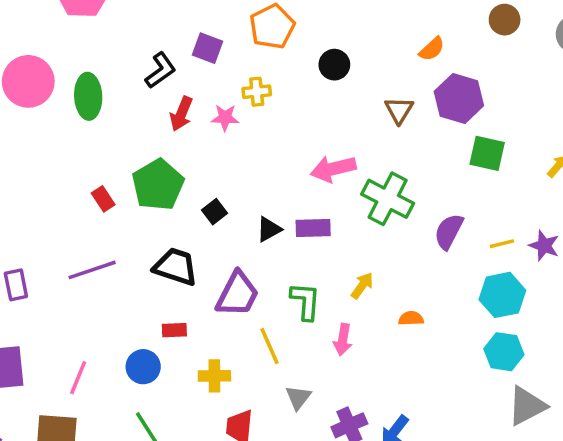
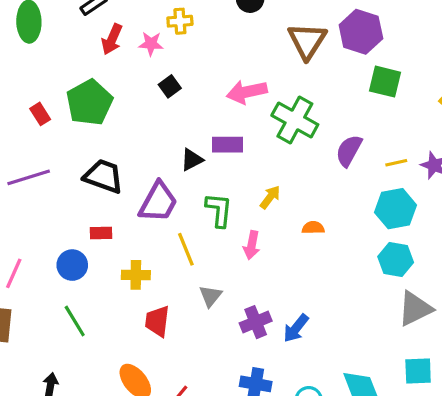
brown triangle: (399, 110) -> (307, 41), size x1.5
black square: (215, 212) -> (170, 86), moved
black triangle: (269, 229) -> (192, 160), moved

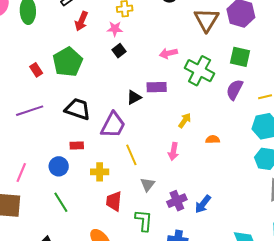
pink star: (151, 44) -> (115, 29), moved
green square: (385, 82) -> (240, 57), moved
pink arrow: (247, 92) -> (168, 53), size x0.7
green L-shape: (219, 210) -> (144, 221), moved

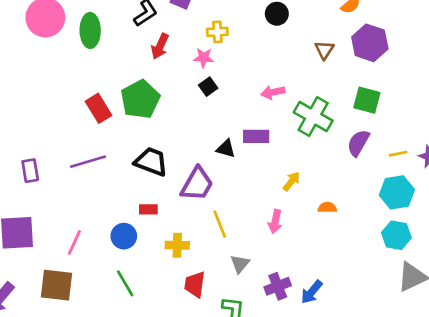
brown triangle: (206, 20) -> (324, 50), size x0.6
red rectangle: (36, 70) -> (98, 108), size x1.5
black triangle: (134, 97) -> (226, 149), turned 42

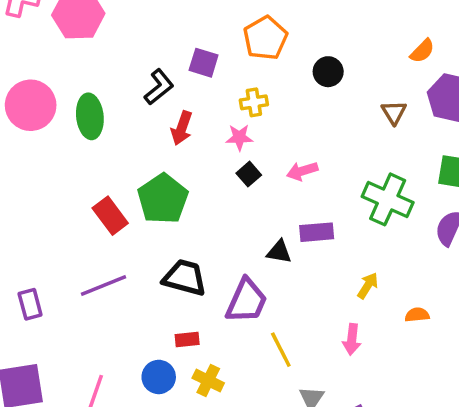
pink arrow: (273, 92) -> (302, 171), moved
yellow cross: (177, 245) -> (208, 381), moved, turned 30

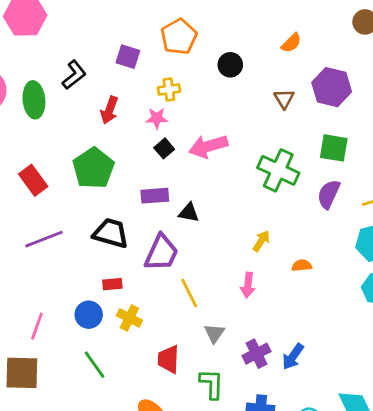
orange semicircle: (422, 51) -> (291, 43), moved
black L-shape: (159, 87) -> (74, 75), moved
pink arrow: (302, 171) -> (208, 146), size x1.5
red rectangle: (110, 216) -> (33, 180), moved
purple rectangle: (317, 232) -> (155, 196), moved

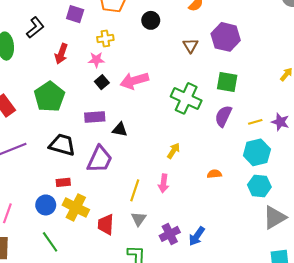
orange semicircle: (302, 265) -> (214, 174), moved
yellow line: (189, 293) -> (135, 190), moved, turned 45
yellow cross: (129, 318) -> (76, 207), size x1.4
red trapezoid: (168, 359) -> (106, 225), moved

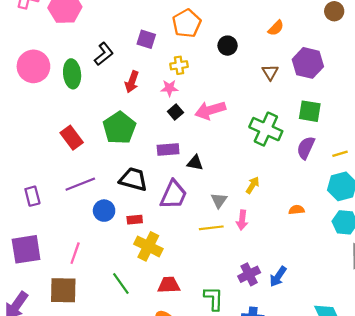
yellow line: (135, 190) -> (211, 228), turned 65
blue circle: (46, 205) -> (104, 211), moved
gray triangle: (139, 219) -> (219, 200), moved
red trapezoid: (106, 225) -> (169, 285), moved, turned 85

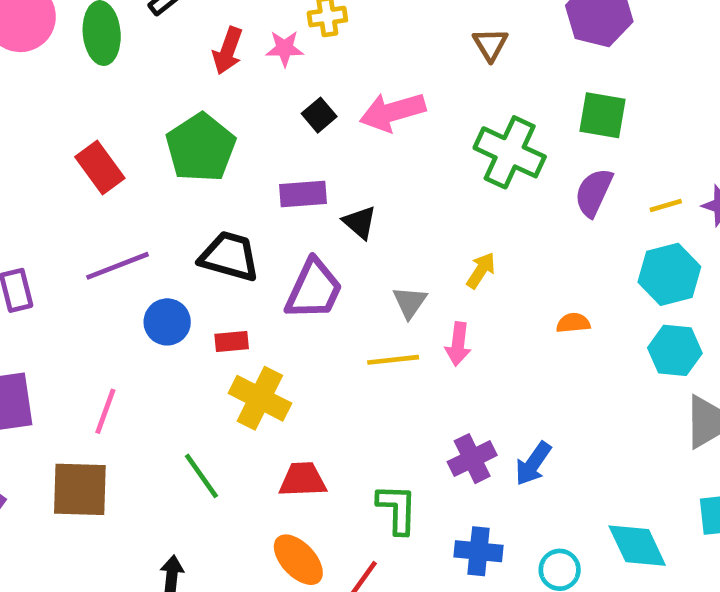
brown triangle: (270, 72) -> (490, 44), moved
pink star: (169, 88) -> (285, 48), moved
black triangle: (195, 163) -> (360, 222), turned 30

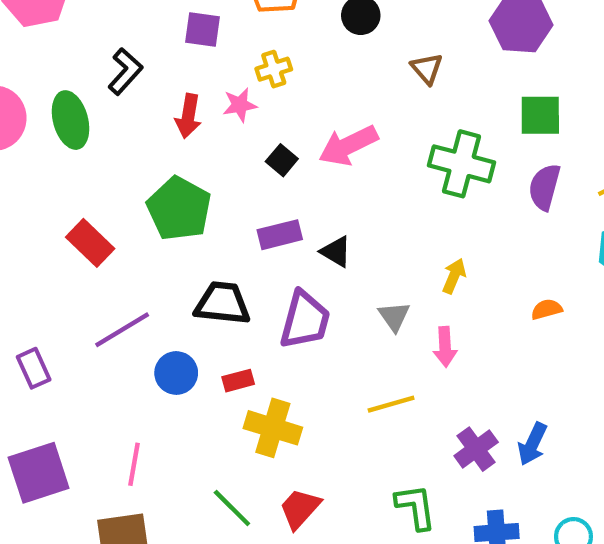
yellow line: (393, 360) -> (391, 404), moved
red trapezoid: (303, 480) -> (300, 508), moved, turned -36

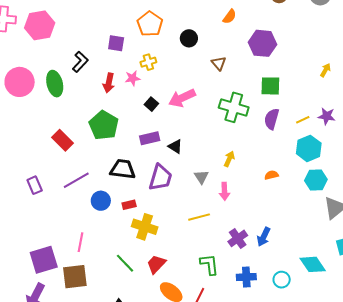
purple rectangle: (34, 368) -> (35, 185), moved
purple square: (39, 473) -> (44, 260), moved

